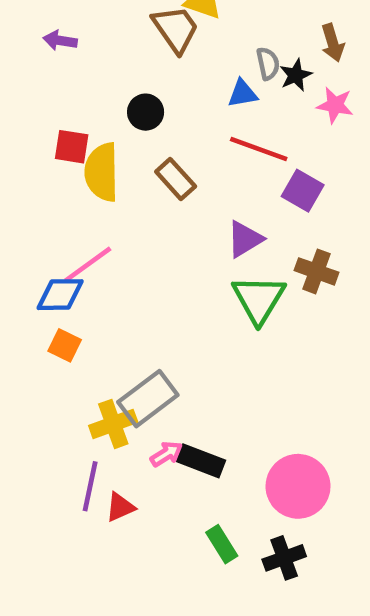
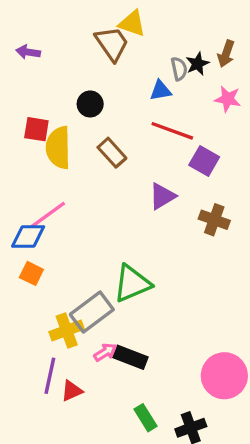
brown arrow: (333, 43) -> (226, 54), turned 36
black star: (296, 75) -> (197, 64), moved
green triangle: (259, 299) -> (132, 283), moved, turned 36
pink circle: (298, 486) -> (224, 376), moved

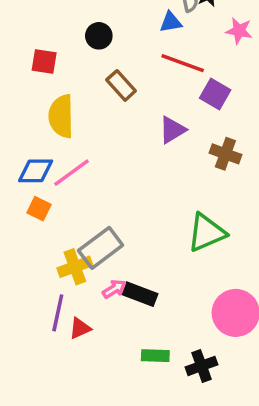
yellow semicircle: (58, 148) -> (61, 116), moved
pink line: (48, 215) -> (71, 173), moved
green triangle: (132, 283) -> (207, 233), moved
green rectangle: (145, 418) -> (155, 356), turned -56

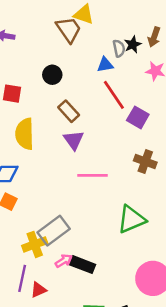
red line: (183, 63) -> (114, 95), turned 36
purple triangle: (172, 130) -> (74, 140), moved, turned -35
pink line: (71, 173) -> (93, 175), moved, turned 36

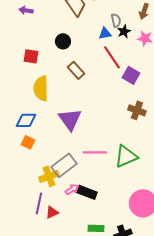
black star: (133, 45) -> (124, 31), moved
purple triangle: (74, 140) -> (70, 119), moved, size x1.4
pink line: (93, 175) -> (95, 152), moved

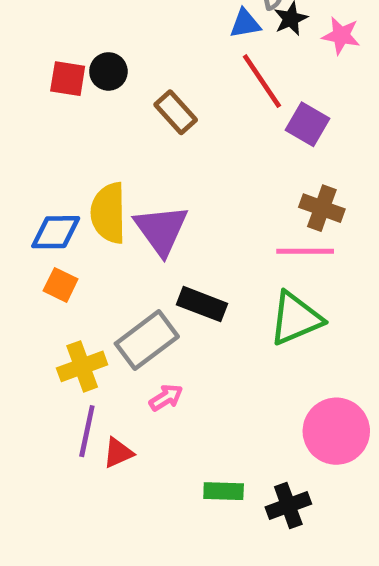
black circle: (63, 41) -> (108, 71), moved
yellow semicircle: (41, 88) -> (108, 213), moved
pink line: (95, 152) -> (305, 251), moved
yellow cross: (49, 176) -> (82, 366), moved
black rectangle: (87, 192) -> (202, 304), moved

